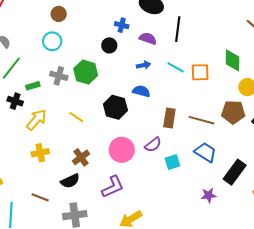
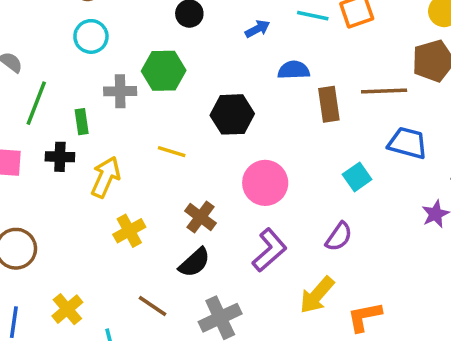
green rectangle: (33, 86) -> (82, 122), turned -64
blue semicircle: (141, 91) -> (294, 70), moved
purple semicircle: (153, 145) -> (339, 237), moved
brown line: (40, 197) -> (152, 306), turned 30

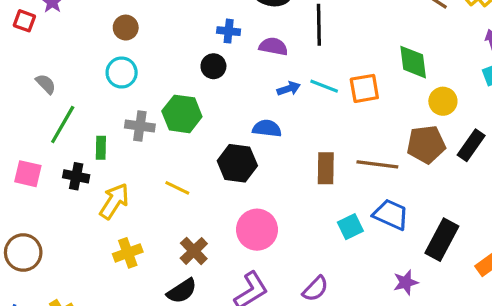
blue arrow: (258, 29) -> (289, 89), moved
blue semicircle: (294, 70) -> (267, 128), moved
cyan square: (357, 177) -> (350, 227), moved

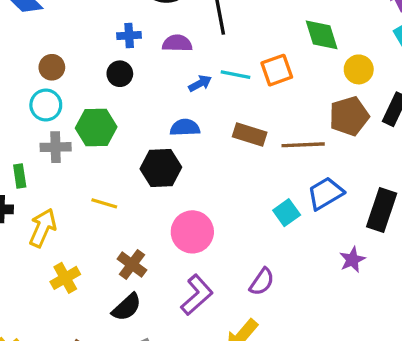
brown circle: (126, 28) -> (52, 67), moved
cyan circle: (122, 73) -> (46, 105), moved
brown rectangle: (326, 168) -> (250, 134), moved, turned -64
blue trapezoid: (391, 214) -> (326, 193), turned -45

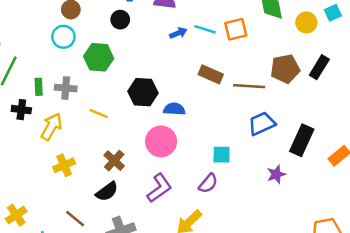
yellow circle: (359, 69) -> (306, 22), moved
blue semicircle: (185, 128) -> (174, 109), moved
gray cross: (56, 147) -> (66, 88), moved
cyan square: (287, 213) -> (222, 155), moved, turned 30

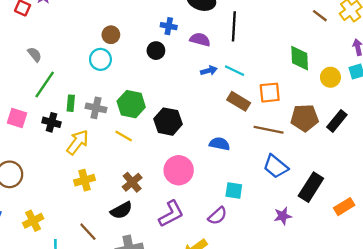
orange square: (236, 29) -> (270, 93), moved
green hexagon: (99, 57) -> (131, 104), moved
brown rectangle: (211, 74) -> (239, 101), moved
blue semicircle: (174, 109) -> (220, 144), moved
blue trapezoid: (262, 124) -> (276, 166), turned -124

